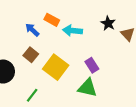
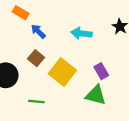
orange rectangle: (52, 20) -> (21, 13), moved
green line: (32, 95) -> (36, 102), turned 56

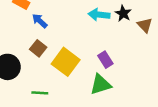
cyan arrow: (81, 33) -> (99, 15), moved
green triangle: (96, 95) -> (101, 84), turned -30

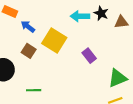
brown triangle: (145, 25) -> (121, 22), turned -48
yellow square: (66, 62) -> (54, 40), moved
green triangle: (101, 84) -> (118, 78), moved

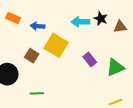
blue arrow: (28, 26) -> (38, 26), moved, turned -32
green triangle: (118, 78) -> (115, 67), moved

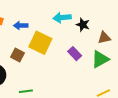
black star: (101, 19) -> (83, 25), moved
brown triangle: (120, 27) -> (104, 38), moved

